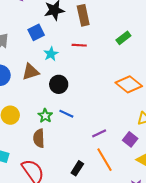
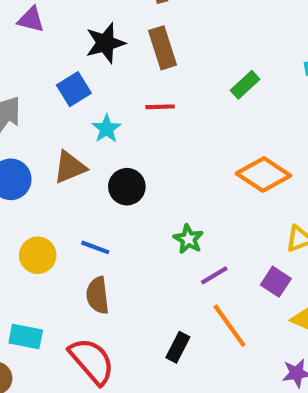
blue line: (66, 114) -> (95, 247), moved
green star: (45, 116) -> (188, 239), moved

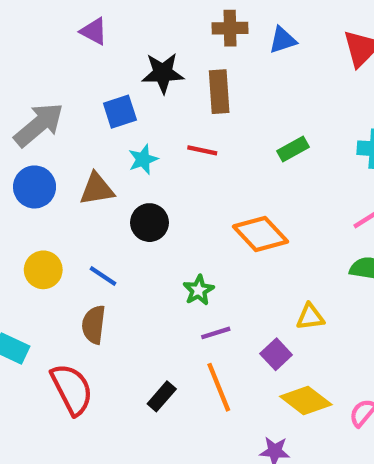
orange diamond: (263, 174) -> (260, 234), moved

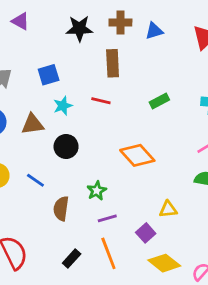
purple triangle: (94, 31) -> (20, 21), moved
black star: (163, 73) -> (79, 28), moved
brown semicircle: (94, 325) -> (61, 208), moved

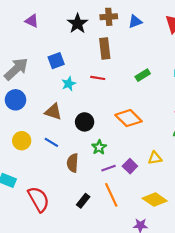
black star: (79, 28) -> (77, 23), turned -30
brown triangle: (33, 124) -> (53, 112), moved, turned 30
black circle: (66, 146) -> (85, 122), moved
purple square: (146, 233) -> (130, 166), moved

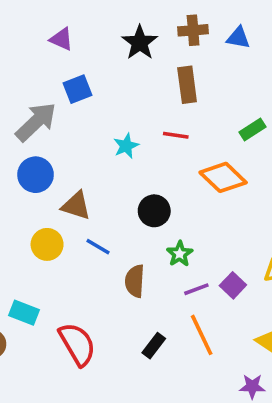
blue triangle: (135, 21) -> (238, 38), turned 32
blue square: (56, 61) -> (78, 89), moved
brown triangle: (53, 112) -> (76, 206), moved
orange diamond: (128, 118) -> (223, 177), moved

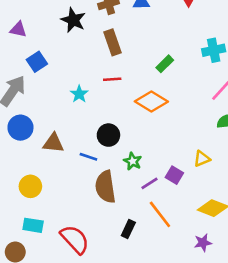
yellow circle: (47, 244) -> (30, 186), moved
blue line: (98, 247) -> (88, 157), moved
brown semicircle: (135, 281) -> (105, 187), size x1.4

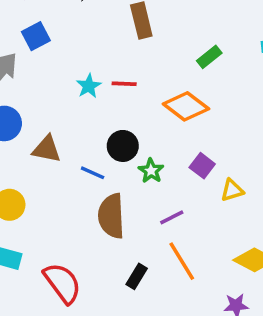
red line: (112, 79) -> (124, 84), moved
yellow triangle: (202, 159) -> (232, 190), moved
green star: (133, 161) -> (151, 171), moved
purple square: (174, 175) -> (202, 166), moved

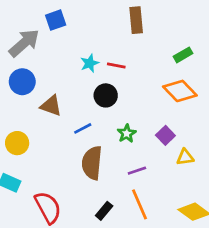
orange diamond: (186, 106) -> (180, 91), moved
black circle: (123, 146) -> (106, 95), moved
blue line: (93, 173) -> (83, 128), turned -60

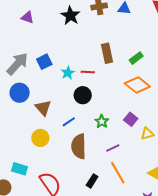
blue square: (56, 20) -> (44, 62), moved
brown rectangle: (136, 20) -> (107, 53), moved
brown triangle: (51, 106) -> (43, 108), turned 36
yellow circle: (17, 143) -> (40, 138), moved

